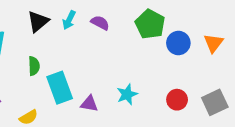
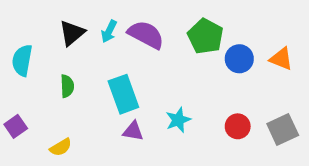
purple semicircle: (100, 23) -> (146, 35), size x1.6
orange triangle: (213, 43) -> (281, 59), turned -45
cyan rectangle: (60, 88) -> (123, 94), moved

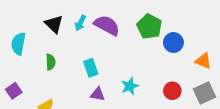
black triangle: (72, 33) -> (54, 24), turned -36
orange triangle: (281, 59) -> (203, 61), moved
cyan rectangle: (123, 94) -> (91, 68), size x0.7

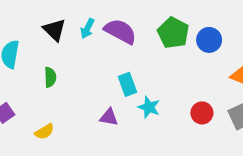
blue circle: (173, 43) -> (209, 40), moved
cyan rectangle: (91, 68) -> (127, 84), moved
cyan star: (130, 86) -> (149, 107), turned -30

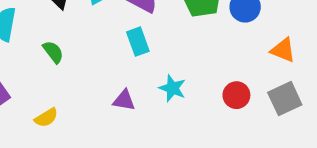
green semicircle: (50, 77) -> (53, 52), turned -36
cyan rectangle: (127, 84) -> (138, 42), moved

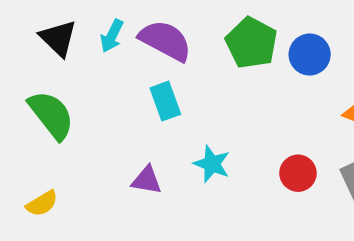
green semicircle: (53, 52) -> (51, 115), size x1.6

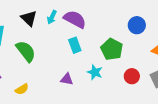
green pentagon: (251, 43) -> (112, 49), moved

